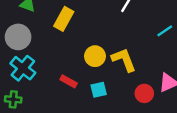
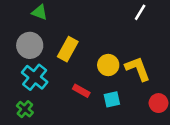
yellow rectangle: (64, 19) -> (68, 49), moved
green cross: (13, 99) -> (25, 109), turned 35

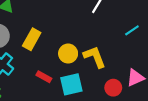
cyan square: (112, 99) -> (71, 84), size x1.5

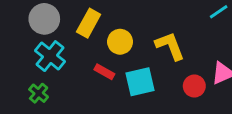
yellow circle: (68, 54) -> (120, 42), moved

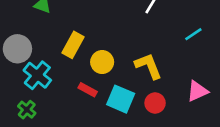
gray circle: (44, 19) -> (17, 49), moved
cyan square: (140, 82) -> (121, 99), turned 36
red circle: (194, 86) -> (155, 103), moved

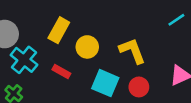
red rectangle: (88, 90) -> (61, 71), moved

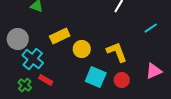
yellow rectangle: (59, 30) -> (60, 36), turned 36
red rectangle: (61, 71) -> (46, 80), moved

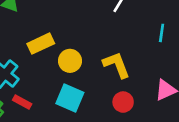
cyan line: (151, 28) -> (162, 33), turned -48
cyan square: (96, 77) -> (70, 98), moved

